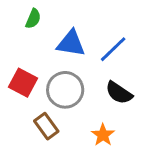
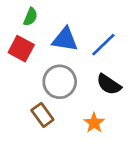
red square: (23, 83) -> (21, 49), moved

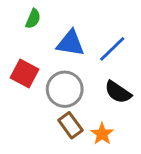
red square: (21, 49) -> (24, 73), moved
brown rectangle: (42, 115) -> (70, 125), moved

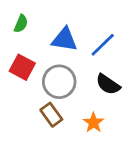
green semicircle: (33, 19) -> (21, 24), moved
brown rectangle: (70, 125) -> (51, 115), moved

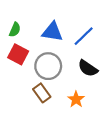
green semicircle: (21, 24) -> (15, 30), moved

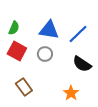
gray circle: (48, 66) -> (45, 54), moved, size x0.6
brown rectangle: (42, 93) -> (24, 87), moved

